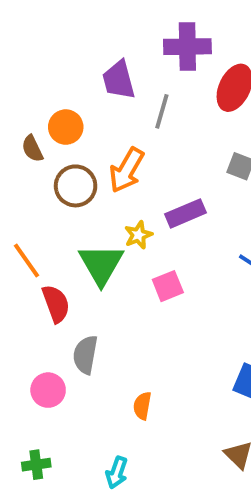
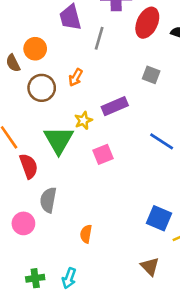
orange arrow: (127, 170) -> (76, 77), size x0.6
green cross: (36, 465) -> (35, 278), moved

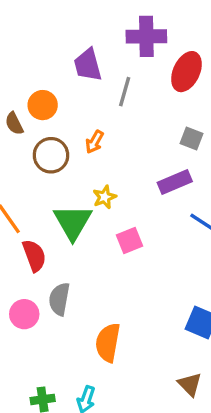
purple rectangle: (115, 106) -> (175, 182), moved
pink circle: (23, 223) -> (24, 314), moved
orange semicircle: (86, 234) -> (108, 343), size x1.6

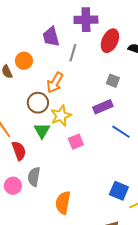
orange arrow: (94, 142) -> (55, 83), size x1.5
brown circle: (51, 155) -> (38, 103), moved
yellow star: (105, 197) -> (61, 116), size x1.5
green triangle: (73, 222) -> (42, 131), size x0.7

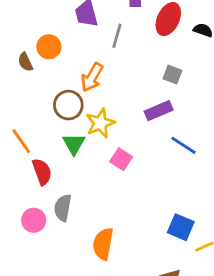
pink square: (76, 142) -> (121, 159), turned -35

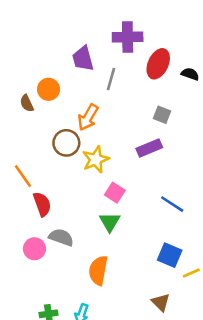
green triangle: (74, 144) -> (110, 222), moved
blue line: (184, 145) -> (172, 204), moved
gray semicircle: (63, 208) -> (61, 237), turned 100

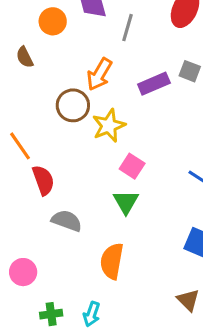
orange circle: (48, 89) -> (53, 21), moved
purple rectangle: (149, 148) -> (154, 84), moved
pink circle: (34, 249) -> (23, 272), moved

